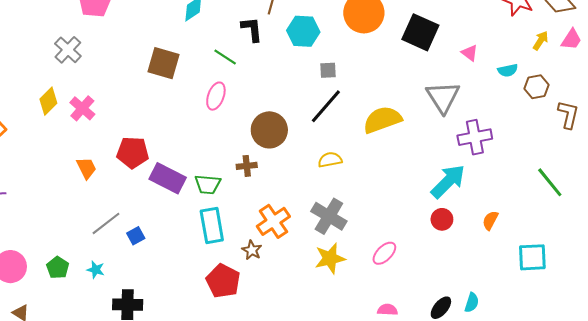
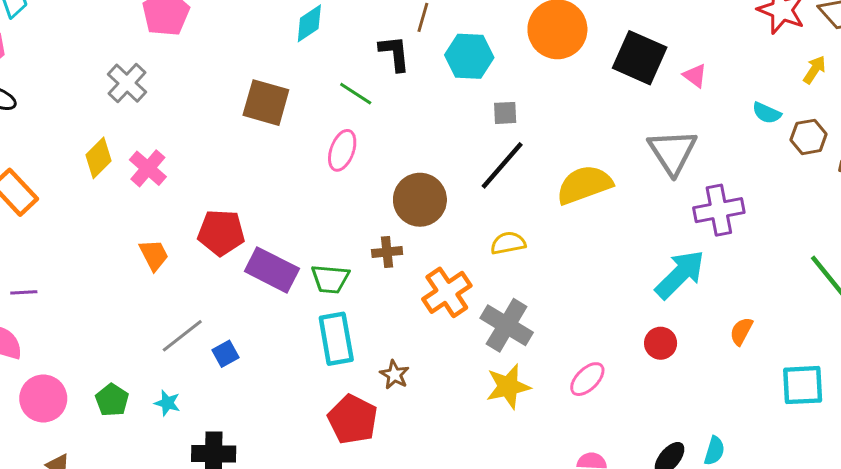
pink triangle: (470, 53) -> (695, 76), moved
cyan semicircle: (508, 70) -> (767, 113), turned 36
red circle: (442, 219) -> (661, 343), moved
orange cross: (273, 221) -> (447, 292), moved

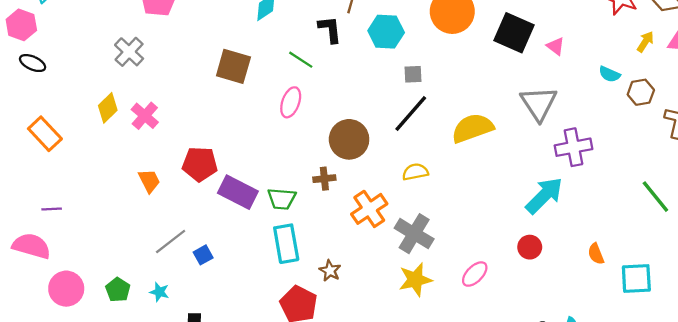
orange semicircle: (741, 331) -> (596, 254), moved, turned -50

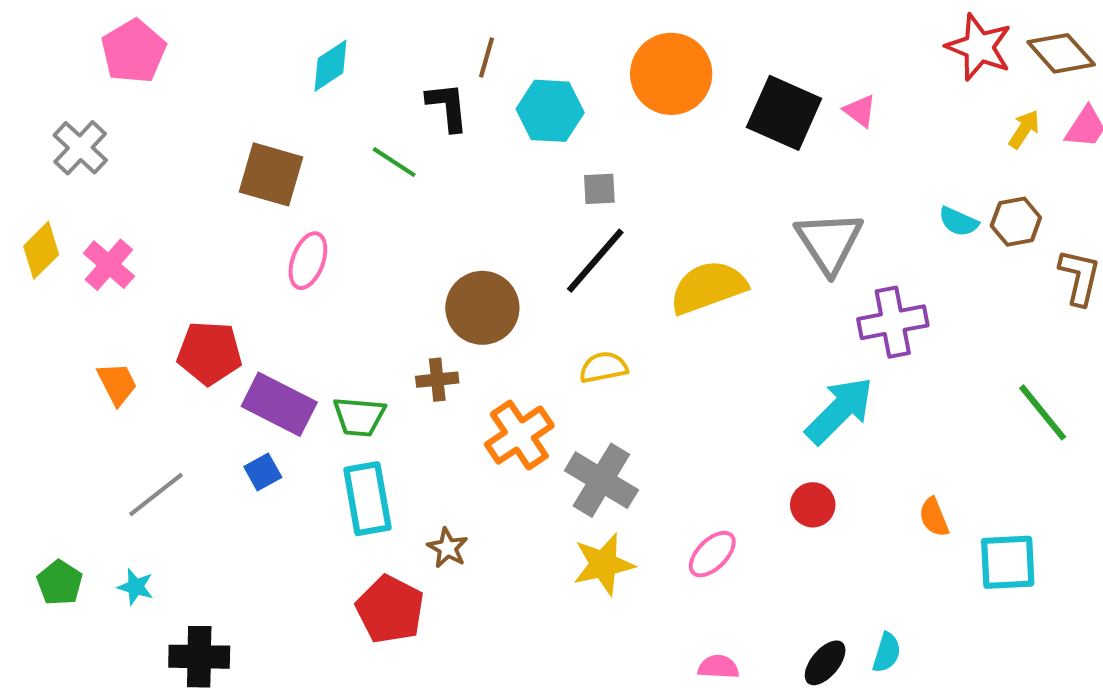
pink triangle: (556, 46) -> (860, 111), moved
cyan semicircle: (609, 74) -> (958, 222), moved
pink ellipse: (291, 102) -> (308, 261), moved
blue square: (203, 255) -> (263, 472), moved

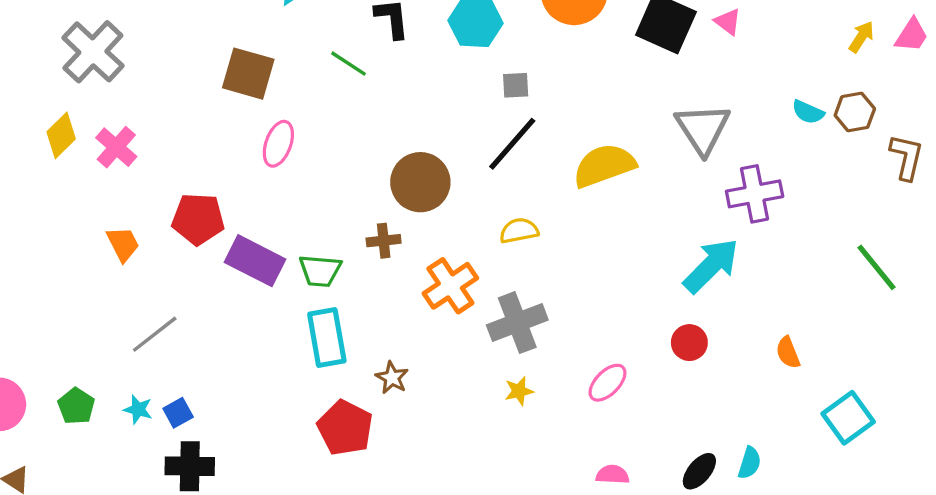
gray cross: (80, 148) -> (93, 52), size x1.4
blue square: (263, 472) -> (178, 413), moved
gray cross: (601, 480) -> (517, 323), turned 38
cyan square: (1008, 562) -> (848, 418), moved, turned -33
yellow star: (603, 564) -> (519, 391), size x0.6

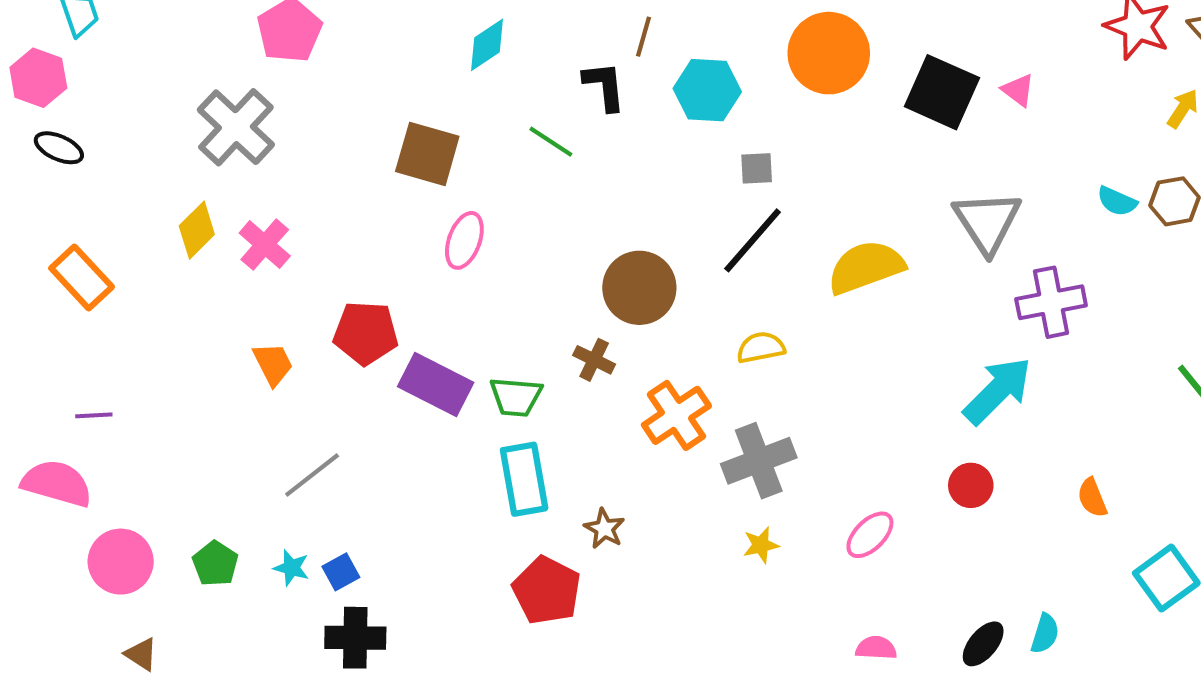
brown cross: (384, 241) -> (594, 360), turned 32

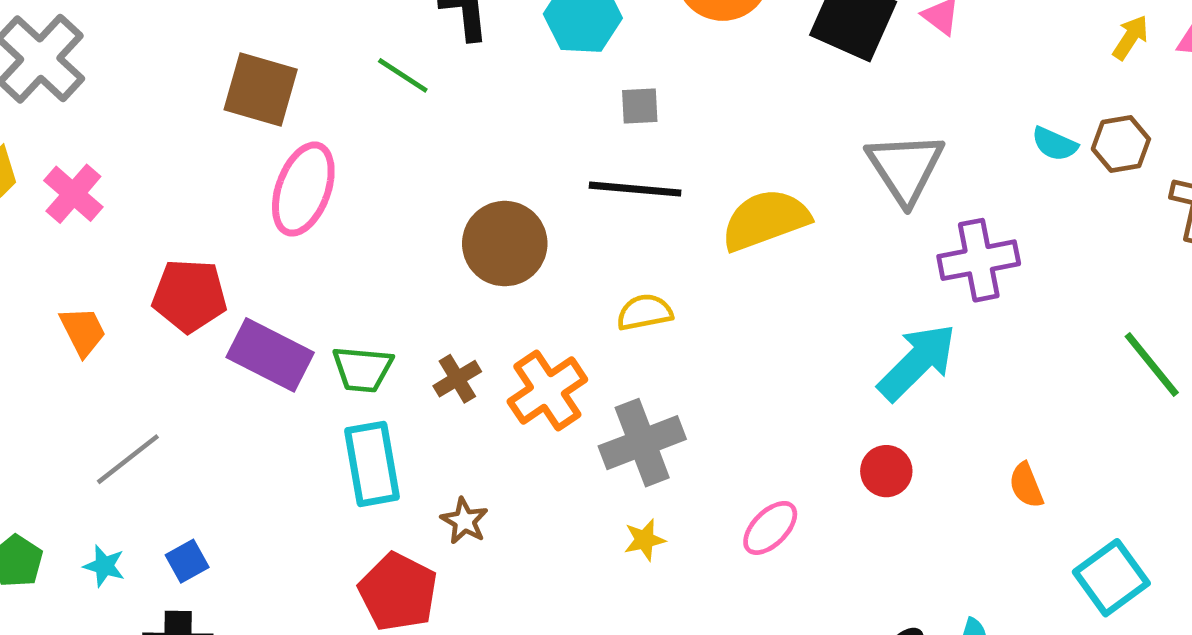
pink ellipse: (464, 240) -> (303, 189), size x1.4
black line: (753, 240) -> (635, 189), turned 54
brown cross: (594, 360) -> (457, 379), moved, turned 33
blue square: (341, 572) -> (187, 561), moved

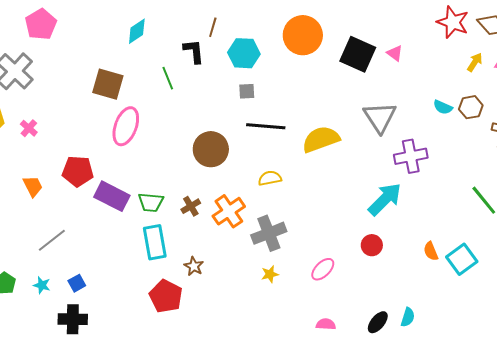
green line: (403, 75) -> (168, 78), turned 35
gray square: (640, 106) -> (247, 91), moved
pink cross: (73, 194) -> (29, 128), size x0.7
cyan square: (1111, 578) -> (462, 259), moved

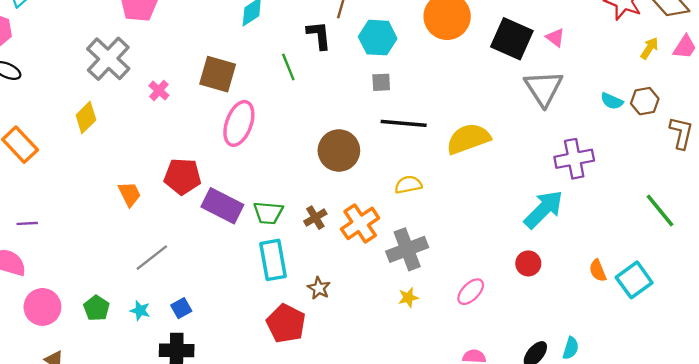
gray triangle: (380, 117) -> (544, 88), moved
pink cross: (29, 128) -> (159, 90), moved

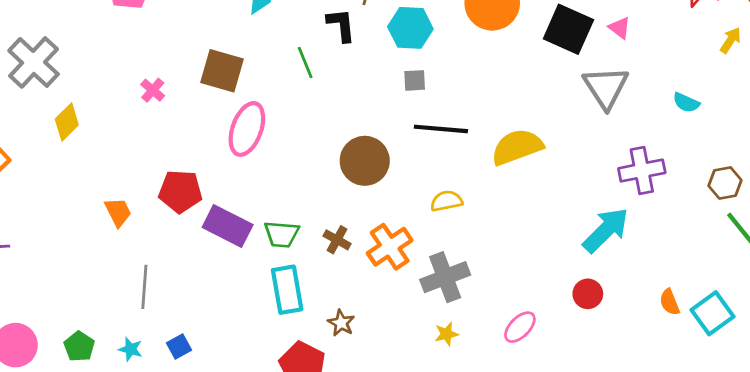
gray cross: (108, 59) -> (34, 62), moved
brown hexagon: (645, 101) -> (725, 183), moved
brown cross: (315, 218) -> (337, 240), turned -30
gray line: (152, 258) -> (144, 287), turned -48

